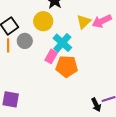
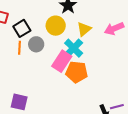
yellow triangle: (84, 22) -> (84, 29), moved
pink rectangle: (51, 56) -> (62, 61), size x1.5

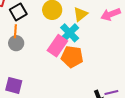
gray circle: (36, 44) -> (16, 43), moved

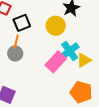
yellow triangle: (80, 14) -> (84, 60), moved
orange pentagon: (72, 57) -> (81, 92), moved

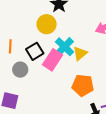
black square: (22, 23) -> (35, 51), moved
gray circle: (15, 53) -> (20, 70), moved

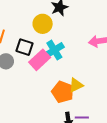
black square: (35, 51) -> (24, 47), turned 36
yellow triangle: (80, 54) -> (76, 85), moved

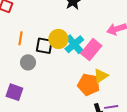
yellow circle: (43, 24) -> (58, 39), moved
pink rectangle: (40, 60) -> (91, 50), moved

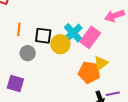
yellow circle: (58, 39) -> (60, 44), moved

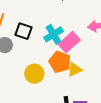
yellow circle: (60, 44) -> (34, 74), moved
orange pentagon: (89, 72) -> (60, 62), moved

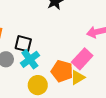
cyan cross: (53, 34) -> (30, 59), moved
pink rectangle: (69, 42) -> (82, 59), moved

